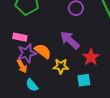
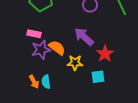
orange arrow: (22, 66) -> (34, 82), moved
cyan semicircle: (32, 85) -> (46, 82), turned 32

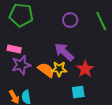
orange semicircle: (57, 48) -> (46, 70), moved
yellow star: (75, 63) -> (59, 69), moved

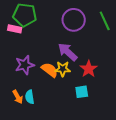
purple circle: (70, 20) -> (74, 20), size x1.5
pink rectangle: (14, 49) -> (15, 29), moved

